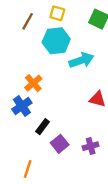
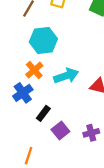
cyan hexagon: (56, 41) -> (43, 40), moved
cyan arrow: (81, 60) -> (66, 76), moved

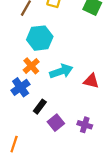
purple cross: (91, 133) -> (85, 125), turned 32
orange line: (29, 156) -> (14, 144), moved

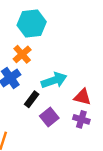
cyan arrow: (61, 71) -> (54, 80), moved
red triangle: (91, 81) -> (82, 97), moved

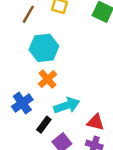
orange cross: (22, 54) -> (48, 79), moved

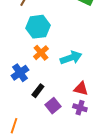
cyan arrow: (67, 105) -> (71, 58), moved

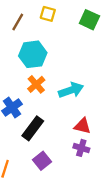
black rectangle: (38, 91) -> (33, 128), size x1.5
purple square: (53, 106) -> (42, 161), moved

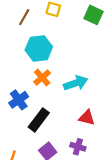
purple cross: (81, 148) -> (78, 147), moved

